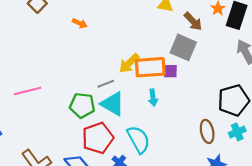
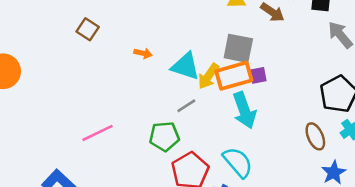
orange arrow: (80, 23) -> (143, 53), moved
gray square: (183, 47) -> (238, 48), moved
cyan arrow: (153, 98) -> (244, 110), size x1.8
cyan triangle: (113, 104) -> (185, 66), moved

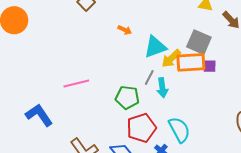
cyan triangle: (185, 66) -> (155, 47), turned -50
gray line: (186, 106) -> (149, 77), turned -42
cyan arrow: (244, 110) -> (162, 88), moved, size x0.7

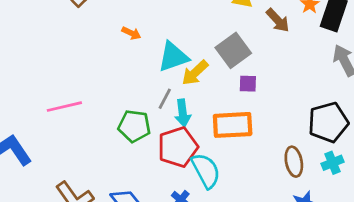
gray square: (199, 42) -> (233, 50), turned 30
orange rectangle: (191, 62) -> (233, 125), moved
red pentagon: (141, 128) -> (178, 147), moved

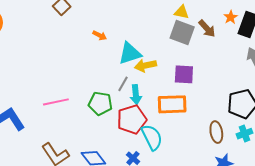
gray square: (233, 50) -> (182, 33), moved, turned -35
yellow arrow: (195, 73) -> (146, 65), turned 30
purple square: (248, 84) -> (184, 74), size x1.5
pink line: (64, 107) -> (56, 102), moved

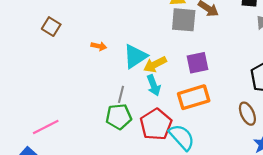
gray line: (123, 84) -> (121, 94), moved
cyan arrow: (136, 95) -> (154, 85), moved
pink line: (56, 102) -> (46, 127), moved

